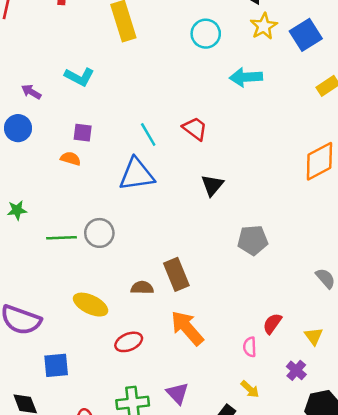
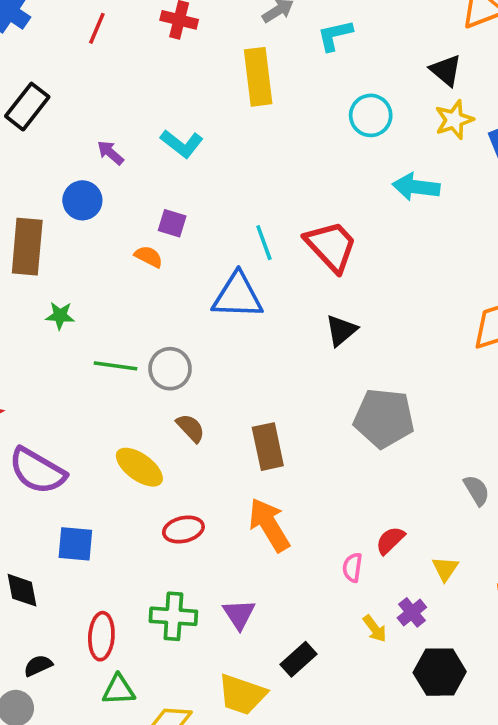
red trapezoid: (195, 129) -> (331, 246), size x1.5
gray pentagon: (253, 240) -> (384, 418), size x1.4
brown semicircle: (142, 288) -> (191, 428), moved, turned 35
yellow arrow: (250, 389) -> (375, 629), moved

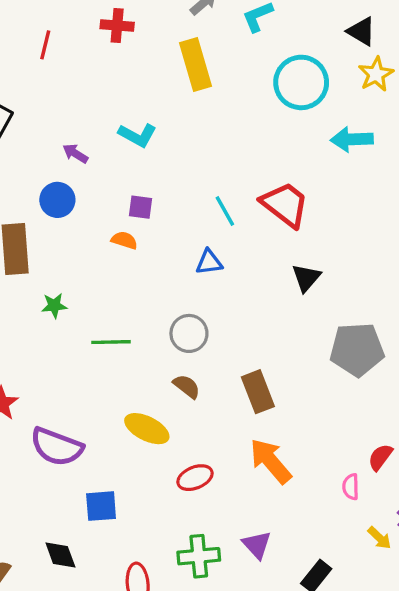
cyan circle: (371, 115) -> (301, 82), size x1.4
blue triangle: (238, 296) -> (209, 262), size x0.6
gray circle: (170, 369) -> (189, 333), moved

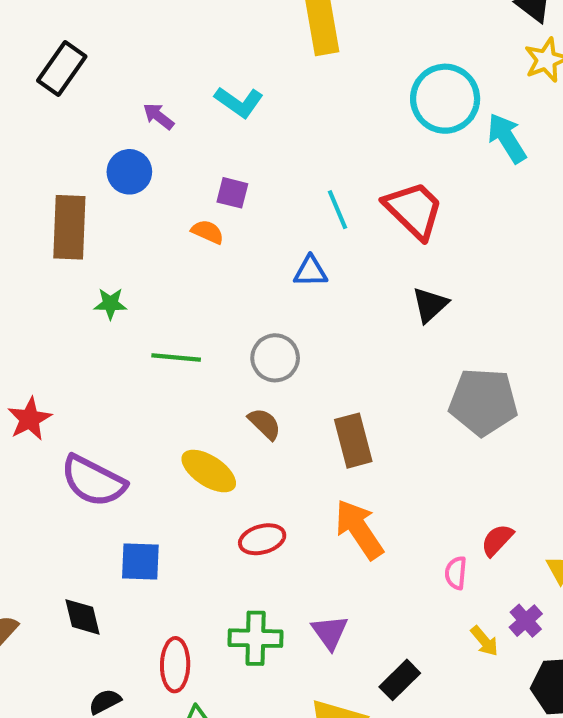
cyan circle: (301, 82) -> (445, 99), moved
cyan arrow: (352, 139) -> (507, 138), turned 54

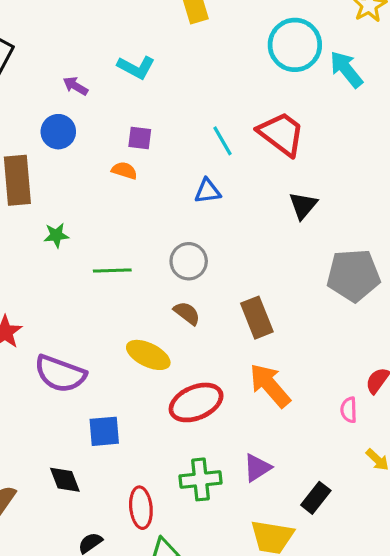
red ellipse: (262, 539) -> (196, 402), size x1.5
purple triangle: (330, 632) -> (257, 468), turned 40

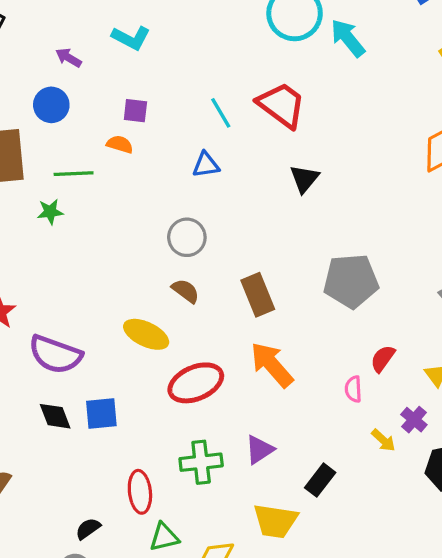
green line: (112, 270) -> (74, 174), moved
gray pentagon: (353, 275) -> (351, 281), moved
black diamond: (65, 480) -> (55, 416), moved

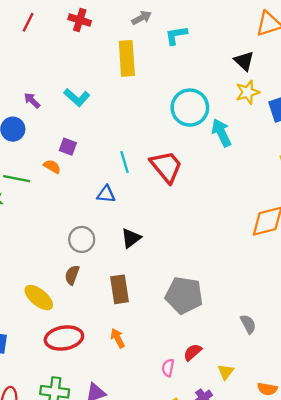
black triangle: (304, 179) -> (131, 238), moved
brown semicircle: (186, 291) -> (72, 275), turned -120
orange arrow: (272, 365) -> (118, 338), size x0.6

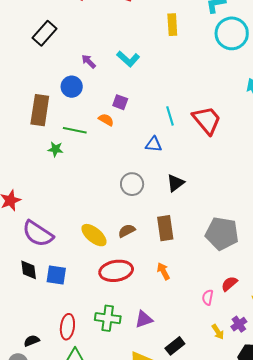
yellow rectangle: (127, 58) -> (172, 25), size x0.7
cyan circle: (190, 108) -> (232, 33), moved
brown semicircle: (72, 275) -> (127, 231), moved, turned 42

